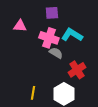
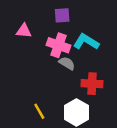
red cross: (77, 70) -> (92, 84), turned 36
yellow line: (33, 93) -> (39, 111), turned -40

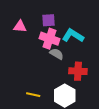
purple square: (62, 15) -> (48, 20), moved
yellow line: (39, 111) -> (33, 95), turned -48

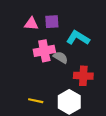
pink triangle: (20, 26) -> (31, 24), moved
pink cross: (49, 39) -> (44, 51), moved, turned -30

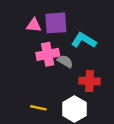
purple square: (52, 22) -> (56, 23), size x1.5

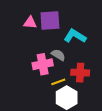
pink cross: (48, 54) -> (43, 64), moved
yellow line: (38, 108) -> (58, 82), moved, turned -32

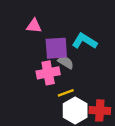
purple square: (50, 21) -> (56, 48), moved
red cross: (80, 73) -> (100, 110), moved

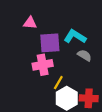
gray semicircle: (66, 62) -> (84, 55), moved
yellow line: (66, 93) -> (58, 83), turned -40

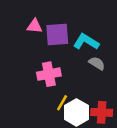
purple square: (50, 43) -> (57, 35), moved
yellow line: (58, 83) -> (62, 103), moved

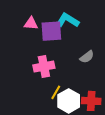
cyan L-shape: (86, 42) -> (68, 20), moved
gray semicircle: (97, 63) -> (87, 57), turned 112

